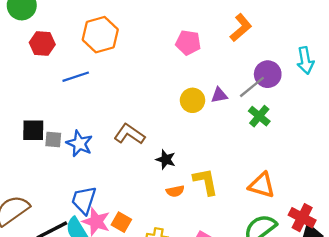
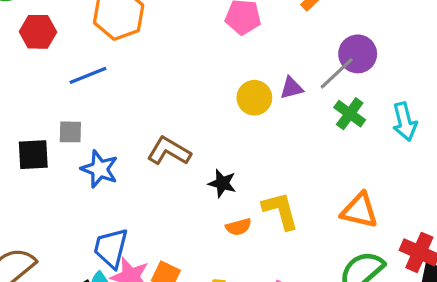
cyan arrow: (305, 61) -> (405, 122), moved
gray square: (53, 140) -> (70, 132), moved

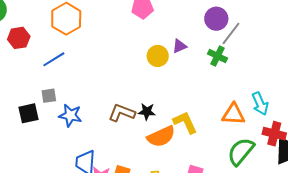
gray line: (337, 73) -> (231, 33), moved
cyan arrow: (405, 122) -> (260, 104), moved
brown L-shape: (169, 151) -> (122, 113), moved
orange semicircle: (238, 227) -> (161, 137), size x1.8

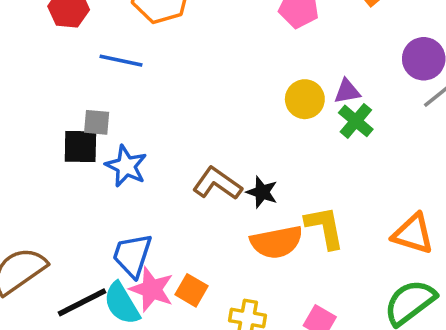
green cross: (218, 56) -> (356, 121), moved
blue line: (54, 59) -> (121, 61), turned 30
black square: (28, 113) -> (80, 147), moved

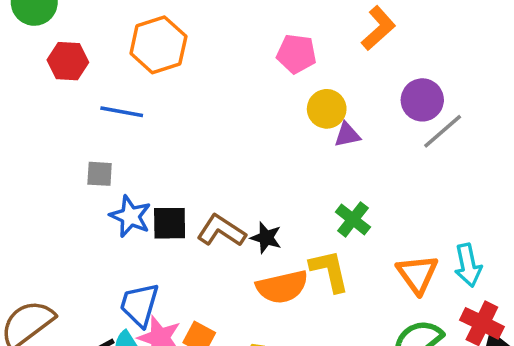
yellow circle: (305, 99) -> (327, 109), moved
green cross: (356, 121) -> (353, 219), moved
black square: (80, 147) -> (170, 223), moved
orange triangle: (413, 234) -> (417, 274), turned 39

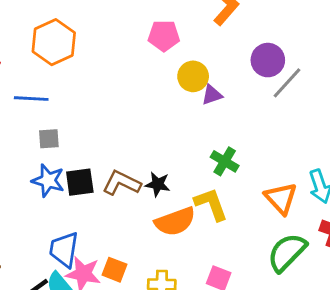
gray square: (100, 174) -> (49, 139), moved

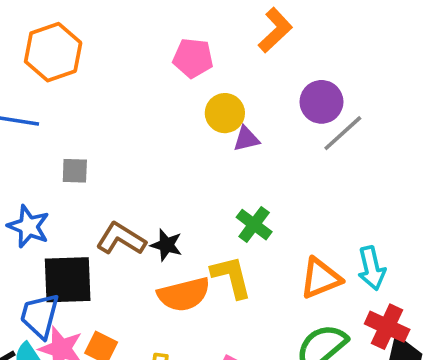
gray square: (49, 139) -> (75, 171), moved
black square: (80, 182) -> (68, 280), moved, size x1.4
orange triangle: (281, 198) -> (321, 278), turned 45

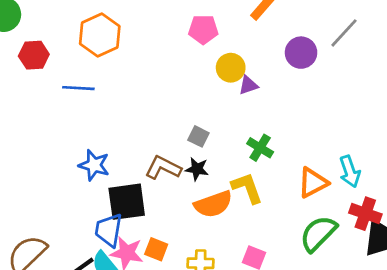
gray line: (343, 133) -> (344, 33), moved
gray square: (75, 171) -> (198, 136), moved, turned 30

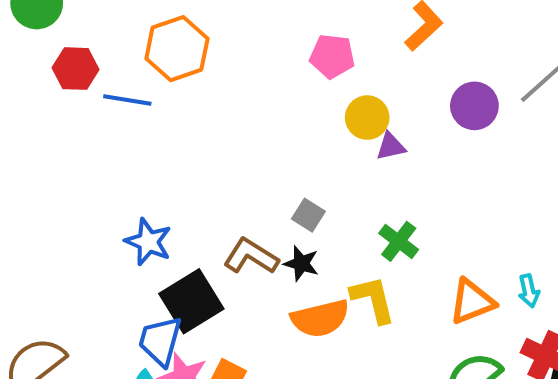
blue line: (78, 88) -> (127, 100), moved
cyan arrow: (350, 172) -> (529, 291), size x0.7
black square: (127, 202) -> (191, 301), turned -30

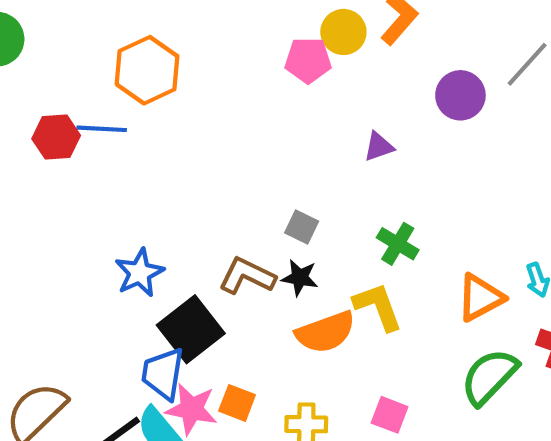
red hexagon: (76, 69) -> (56, 137), moved
yellow circle: (367, 118) -> (343, 32), moved
blue star: (148, 242) -> (139, 273), turned 30

